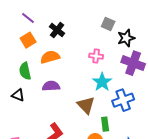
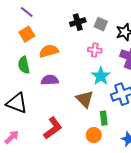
gray square: (108, 24) -> (101, 24), moved
black cross: (57, 30) -> (78, 22), moved, turned 35
black triangle: (18, 95) -> (17, 103), moved, size x1.6

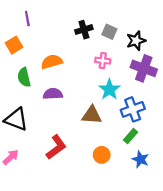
purple line: (27, 12) -> (27, 18), turned 40
orange square: (27, 34) -> (14, 45), moved
brown triangle: (85, 99) -> (92, 115), turned -42
green rectangle: (104, 118) -> (130, 136), moved, turned 48

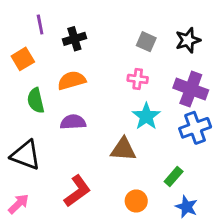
black cross: (84, 30) -> (74, 39), moved
black star: (136, 41) -> (188, 40), moved
blue cross: (133, 109) -> (195, 128), moved

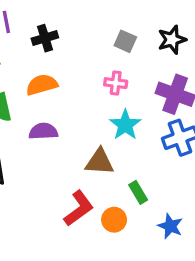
green rectangle: (174, 177) -> (138, 192), moved, turned -72
red L-shape: (77, 191) -> (79, 208), moved

